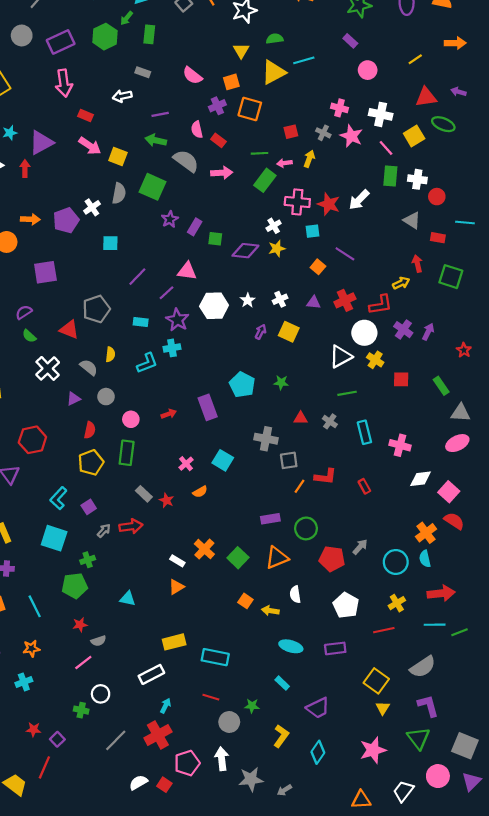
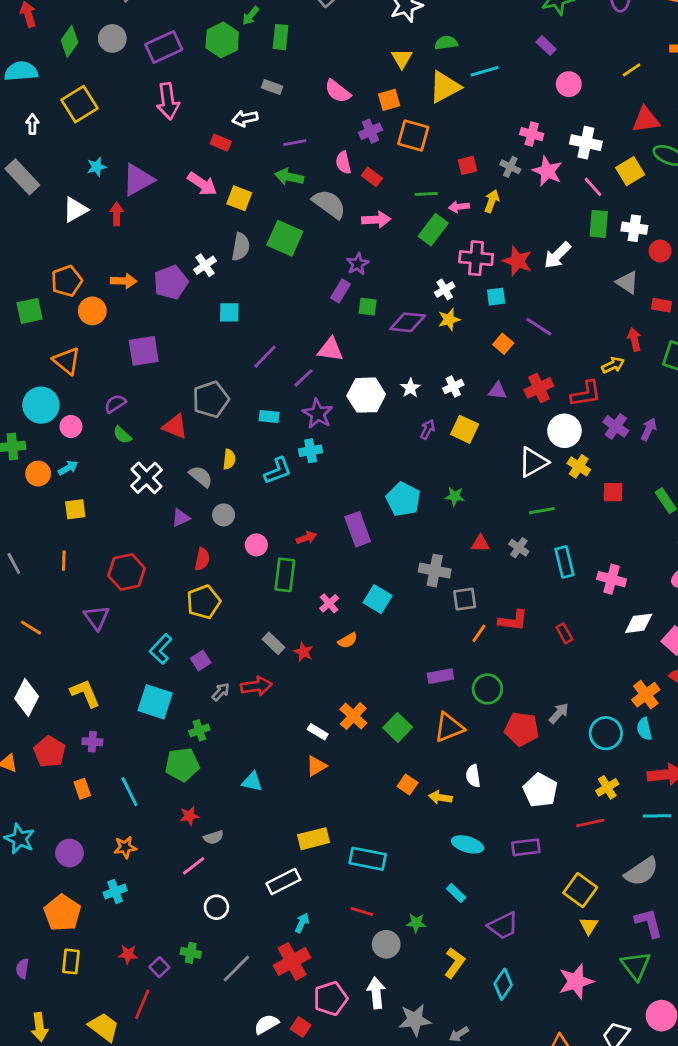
red rectangle: (85, 115) -> (221, 143), moved
purple star: (170, 219) -> (358, 264), moved
green rectangle: (127, 453) -> (285, 575), moved
green cross: (81, 710) -> (191, 953), moved

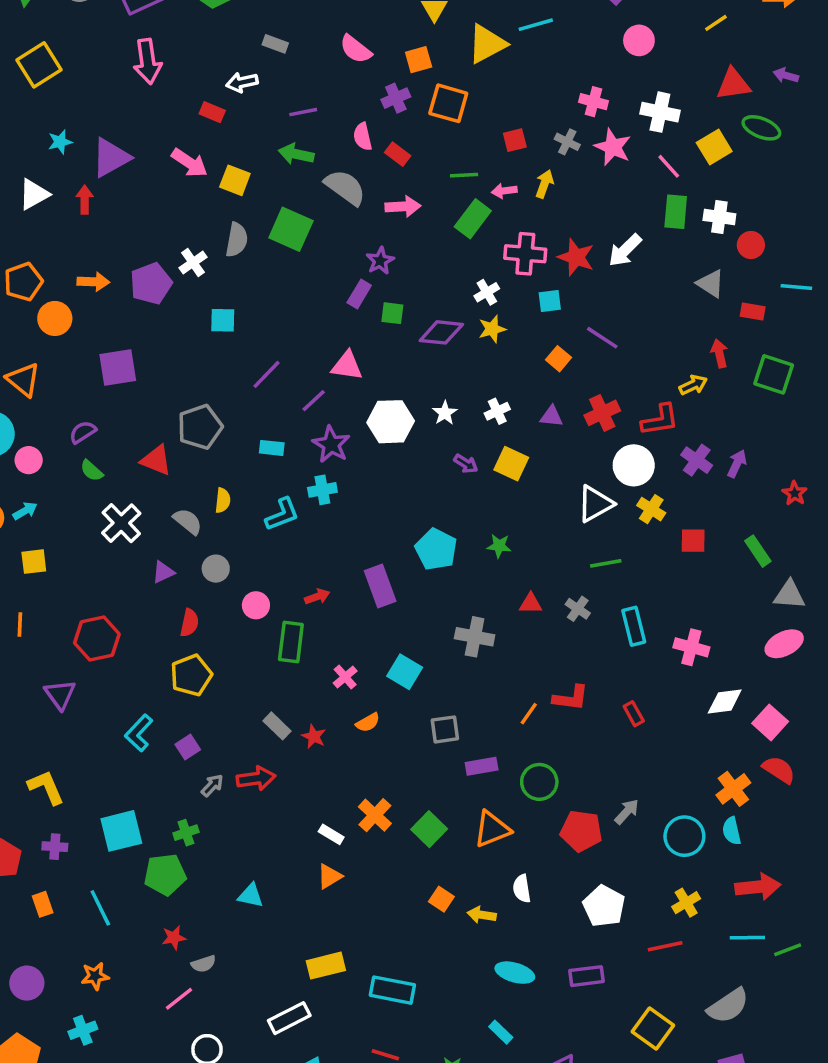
purple arrow: (428, 429) -> (466, 464), turned 96
gray square: (465, 599) -> (445, 729), moved
cyan square: (155, 702) -> (121, 831), moved, turned -32

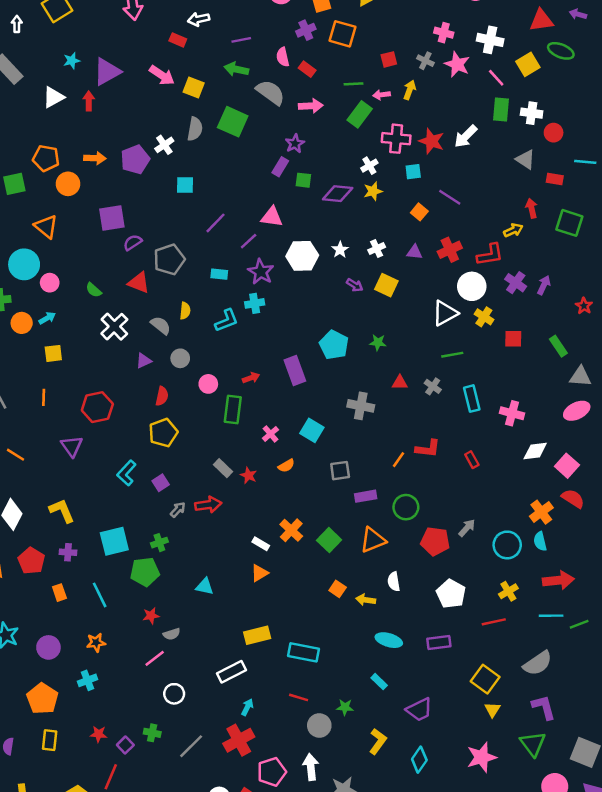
orange pentagon: (23, 282) -> (46, 158), turned 30
purple semicircle: (83, 432) -> (133, 242), moved

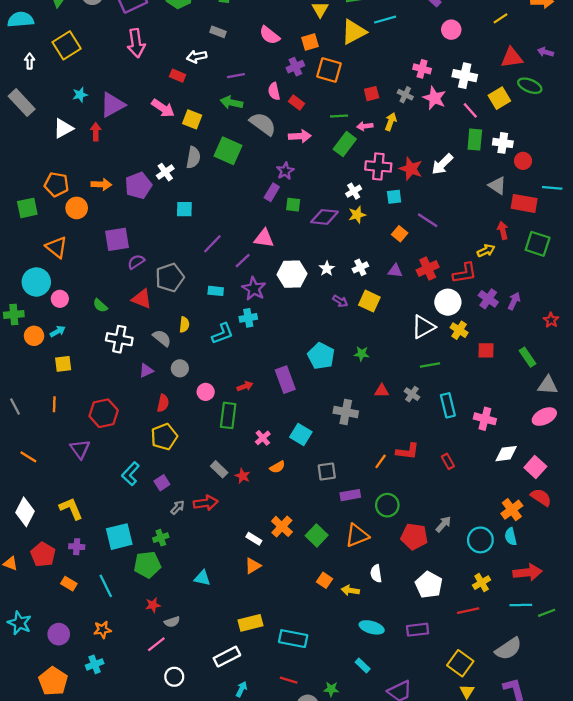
red rectangle: (555, 179) -> (524, 203), size x1.6
white cross: (114, 327) -> (119, 339), turned -35
orange rectangle: (59, 593) -> (69, 584), turned -40

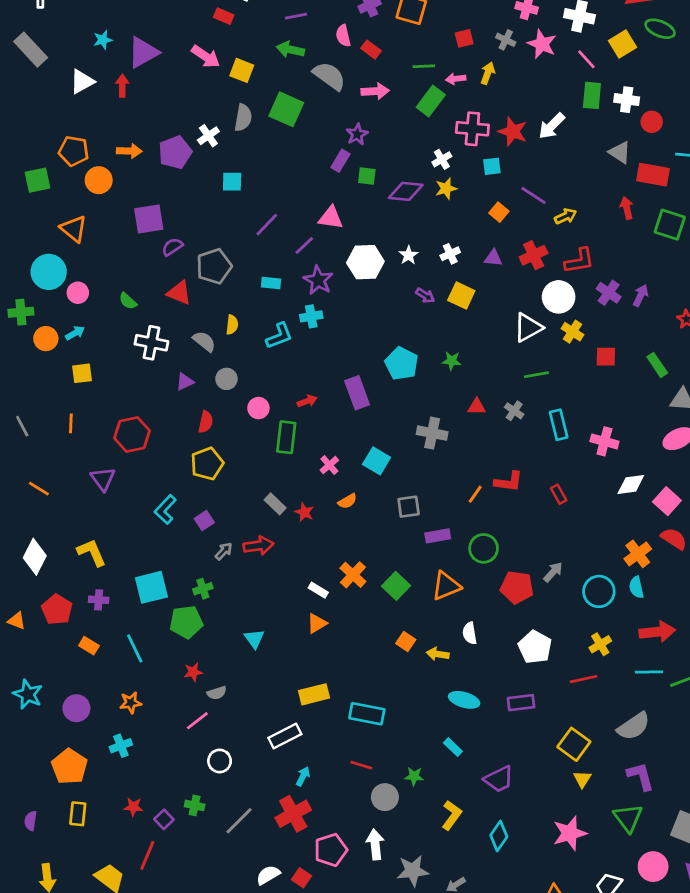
yellow arrow: (486, 251) -> (566, 216), moved
cyan triangle: (202, 578) -> (254, 639), turned 42

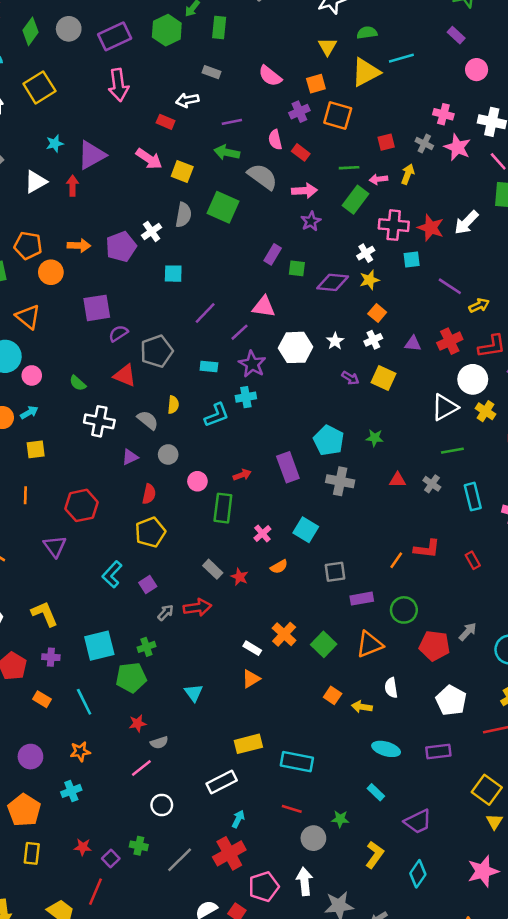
purple star: (357, 134) -> (311, 221), moved
orange square: (499, 212) -> (377, 313), moved
gray cross: (432, 433) -> (340, 481), moved

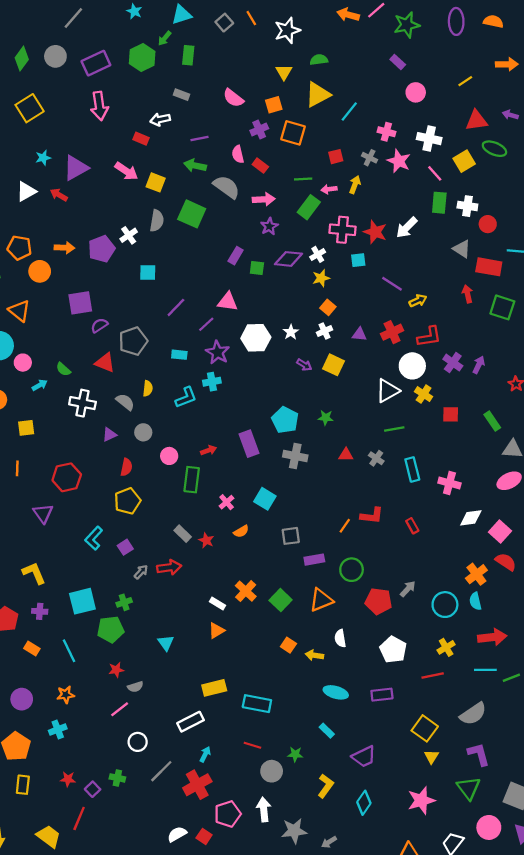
cyan line: (401, 58) -> (349, 112), moved, turned -35
red arrow: (73, 186) -> (59, 195), turned -60
purple diamond: (333, 282) -> (288, 259), moved
cyan arrow: (29, 412) -> (40, 385), moved
gray line: (180, 860) -> (161, 771), moved

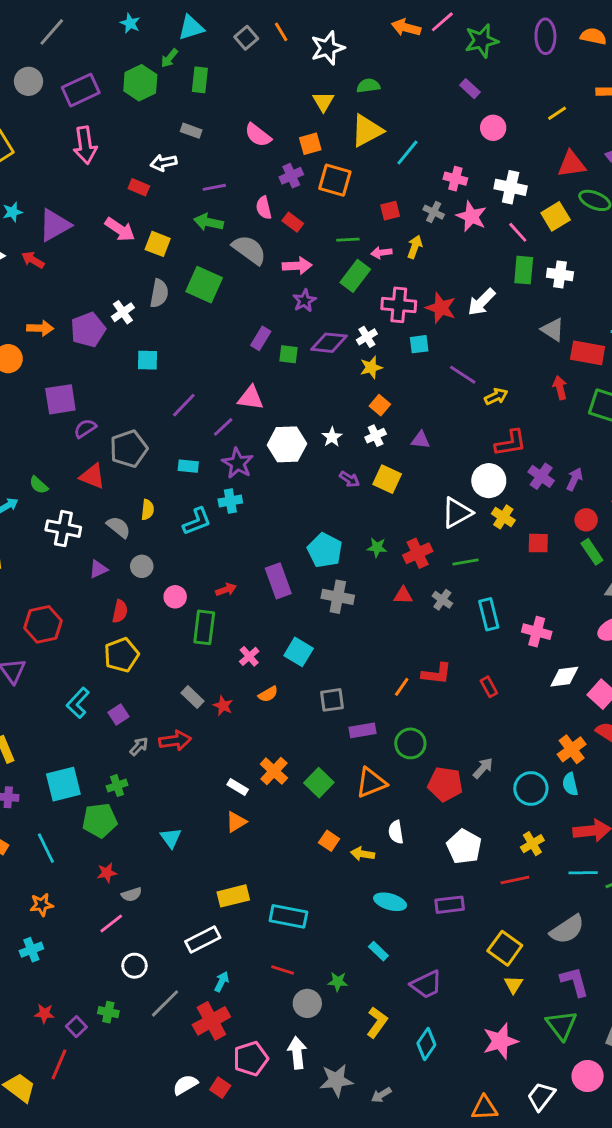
red circle: (488, 224) -> (586, 520), moved
red cross: (392, 332) -> (418, 553), moved

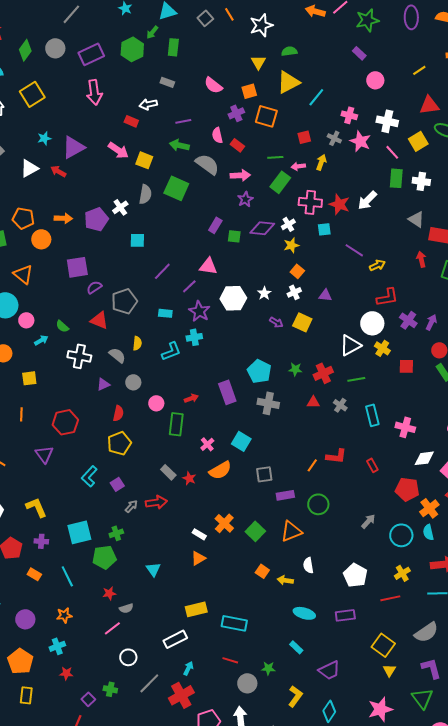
orange semicircle: (268, 694) -> (220, 470), size x1.6
red pentagon: (445, 784) -> (407, 489), moved
red star: (44, 1014) -> (66, 673), moved

